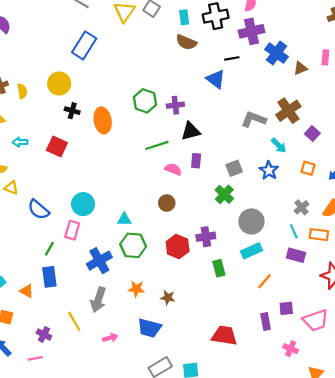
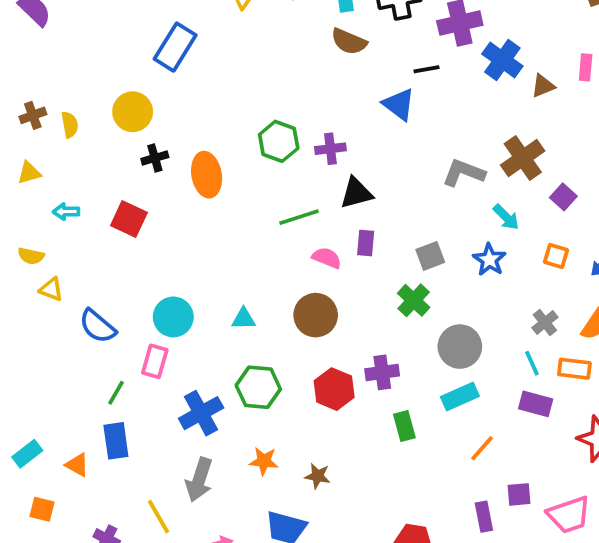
black cross: (72, 111) -> (155, 158), turned -32
brown circle: (167, 203) -> (316, 315), size x1.5
cyan triangle: (124, 219) -> (244, 319), moved

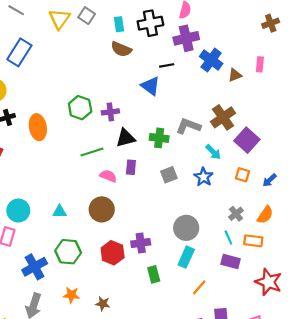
purple square: (563, 197) -> (247, 140), size x1.6
green cross: (414, 300) -> (159, 138), moved, turned -36
cyan rectangle: (460, 396) -> (186, 257), turned -42

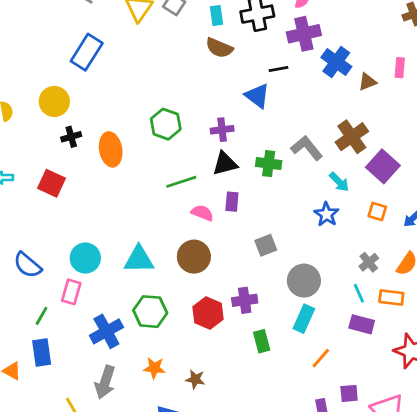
purple cross: (110, 112) -> (222, 130), moved
gray L-shape: (188, 126) -> (307, 148), turned 30
gray square: (169, 175) -> (266, 245), moved
cyan triangle: (59, 212) -> (139, 259), size x1.6

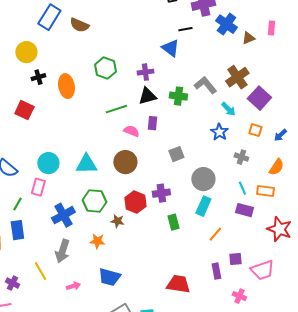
brown semicircle: (219, 48) -> (79, 25), moved
gray cross: (369, 262) -> (241, 157), moved, turned -32
brown star: (195, 379) -> (117, 221), moved

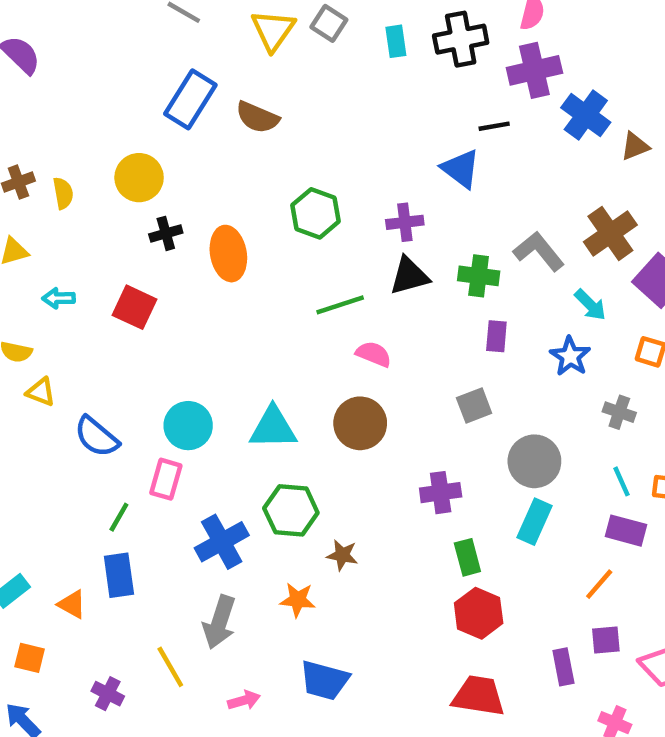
purple rectangle: (152, 123) -> (496, 336), moved
red hexagon: (135, 202) -> (479, 613), moved
orange line: (215, 234) -> (599, 584), moved

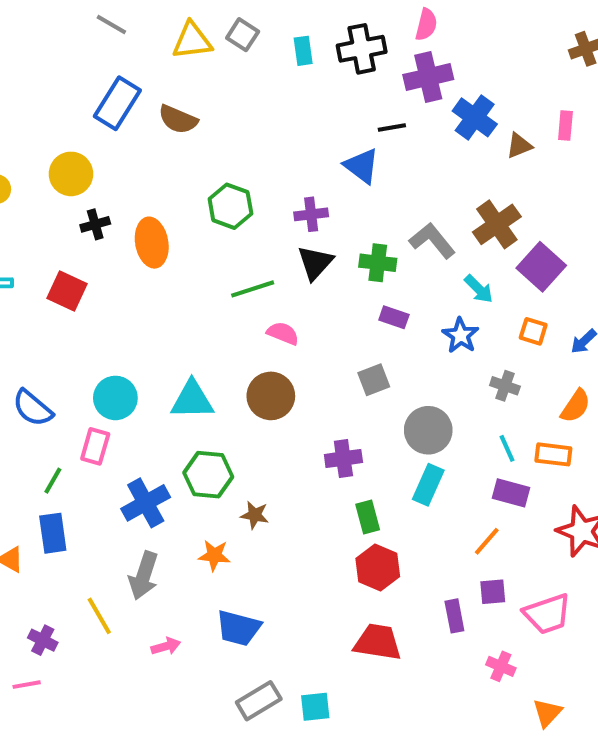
yellow triangle: (273, 30) -> (192, 41), turned 48
black triangle: (409, 276) -> (315, 263), turned -33
purple rectangle: (496, 336) -> (394, 317), turned -76

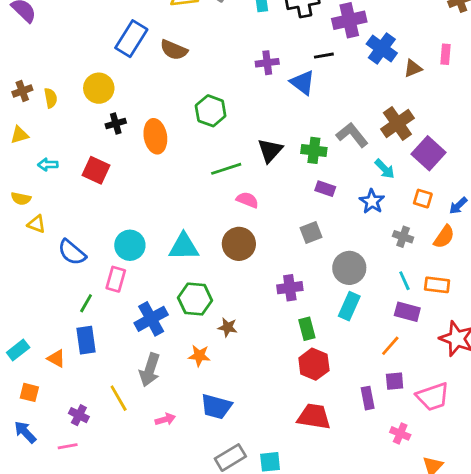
purple cross: (311, 214) -> (267, 63), moved
orange semicircle: (576, 406) -> (444, 237), moved

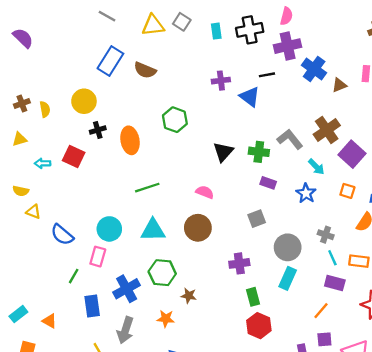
green line: (226, 169) -> (147, 188), moved
red square: (96, 170) -> (74, 156), moved
gray cross: (403, 237) -> (326, 235), moved
blue rectangle: (86, 340) -> (92, 306), moved

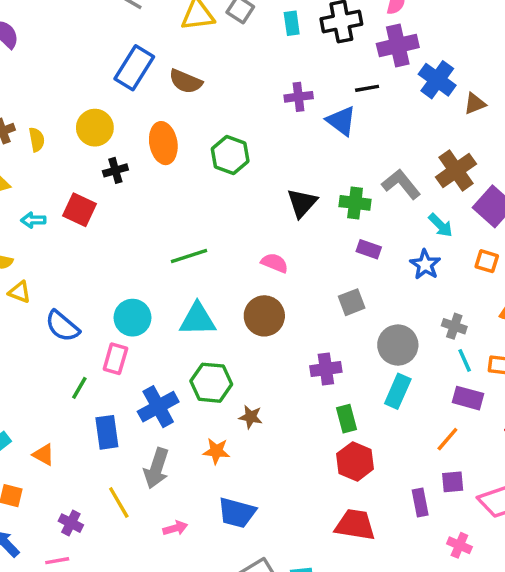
orange ellipse: (130, 140) -> (163, 143), moved

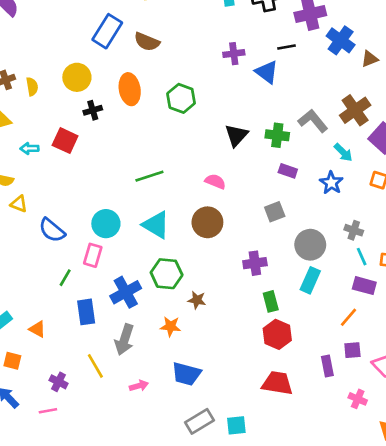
cyan triangle: (198, 319) -> (156, 225), turned 32

